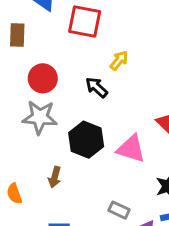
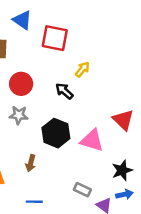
gray star: (40, 117) -> (19, 115), size x0.7

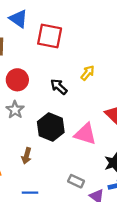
yellow arrow: (82, 69) -> (88, 73), moved
gray star: (19, 115) -> (15, 110), turned 30

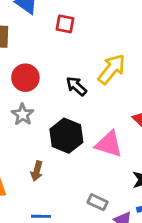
red square: (50, 36) -> (65, 24), size x0.6
yellow arrow: (88, 73) -> (112, 69), size x1.6

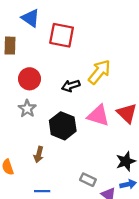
red square: (65, 24) -> (62, 35), size x1.6
black arrow: (76, 86) -> (71, 86), turned -60
pink triangle: (109, 144) -> (98, 115), moved

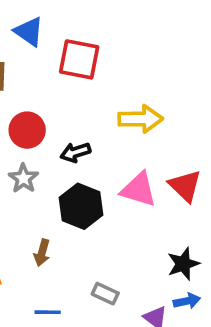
yellow arrow: (99, 72) -> (140, 119), turned 50
black arrow: (71, 86) -> (75, 152), moved
gray rectangle: (88, 180) -> (105, 294), moved

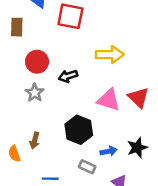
black hexagon: (81, 206) -> (79, 130), moved
brown arrow: (42, 253) -> (35, 140), moved
blue arrow: (187, 301) -> (109, 151), moved

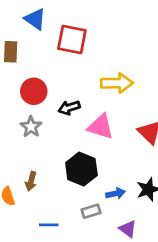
pink triangle: (109, 100) -> (101, 127), moved
gray rectangle: (87, 167) -> (91, 211), turned -42

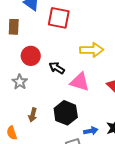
black arrow: (69, 108) -> (57, 68), turned 49
gray star: (31, 127) -> (20, 82), moved
brown arrow: (31, 181) -> (33, 115), moved

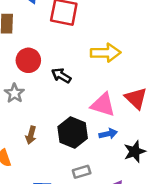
pink triangle: (80, 82) -> (103, 105), moved
blue arrow: (91, 131) -> (108, 134), moved

